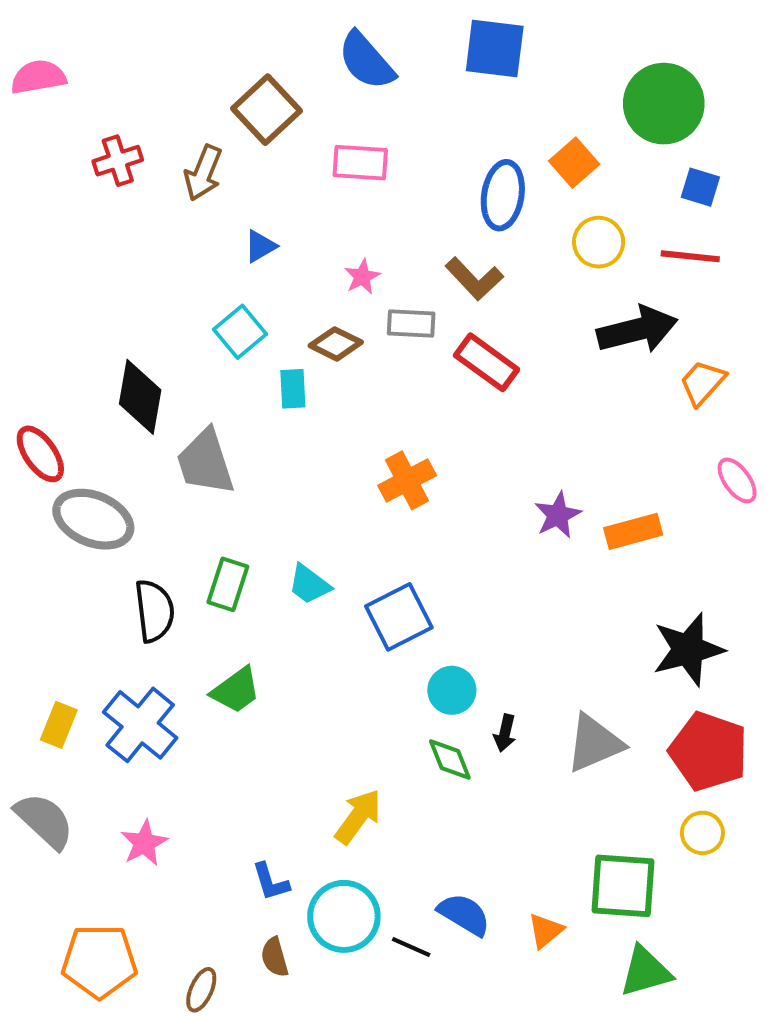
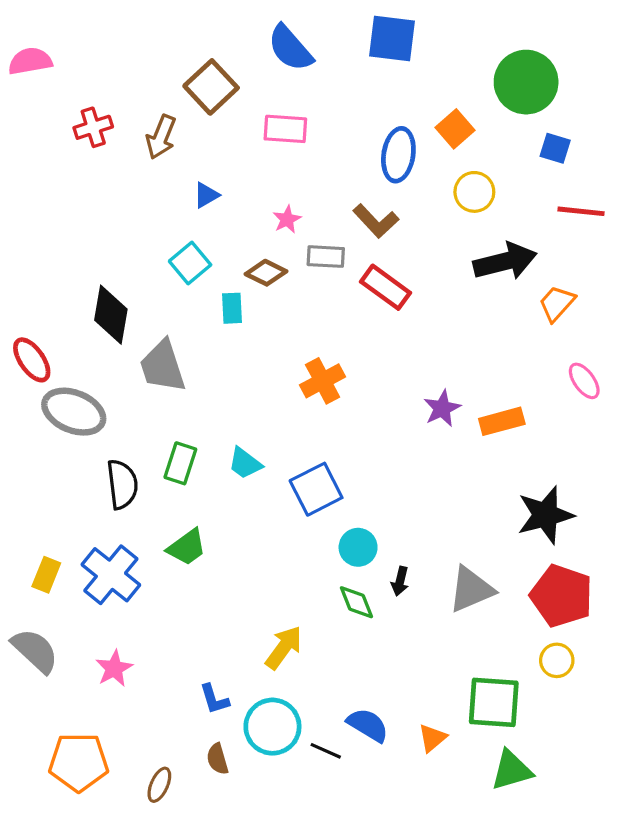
red line: (690, 256) -> (581, 211), moved

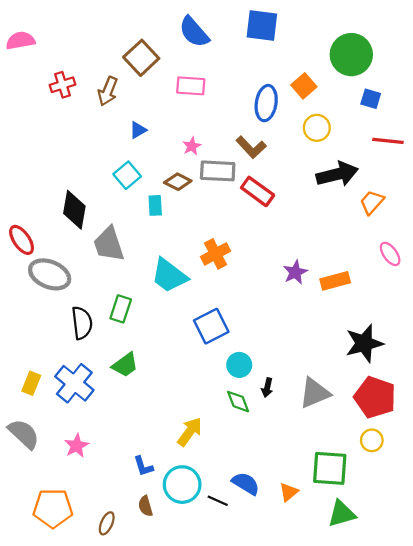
gray rectangle: (326, 257) -> (218, 171), size x1.4
cyan trapezoid: (245, 463) -> (169, 275), moved, size x1.6

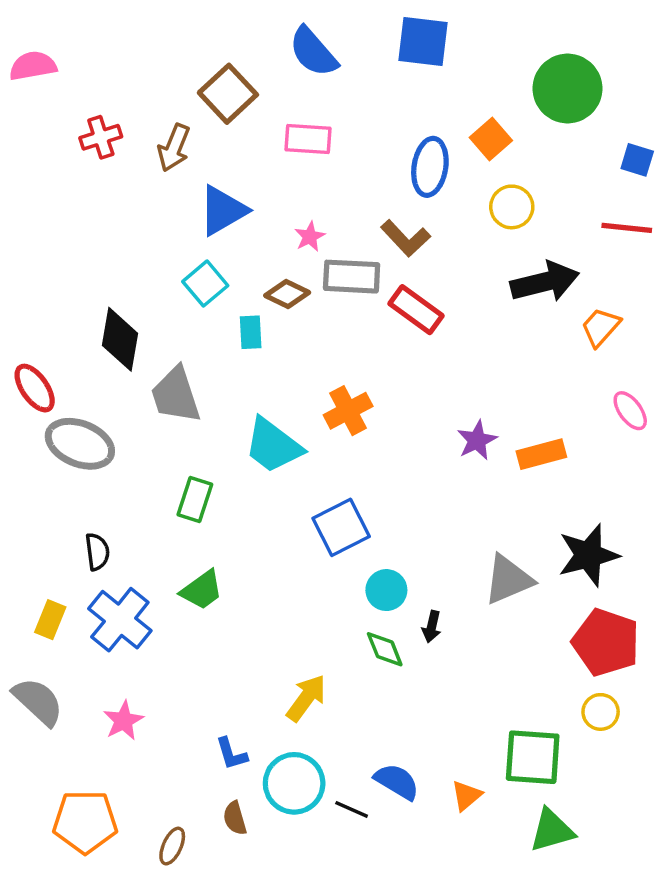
blue square: (371, 99) -> (637, 160), moved
blue triangle: (138, 130) -> (223, 210), size x1.8
black semicircle: (82, 323) -> (97, 552), moved, size x0.7
gray triangle: (315, 393) -> (508, 580), moved

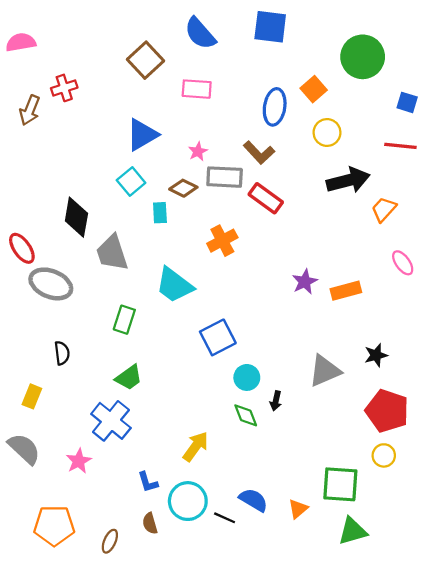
brown arrow: (174, 148) -> (30, 110), moved
orange cross: (348, 411) -> (222, 241), moved
black star: (588, 555) -> (376, 355), size x0.6
blue cross: (120, 620) -> (111, 421), moved

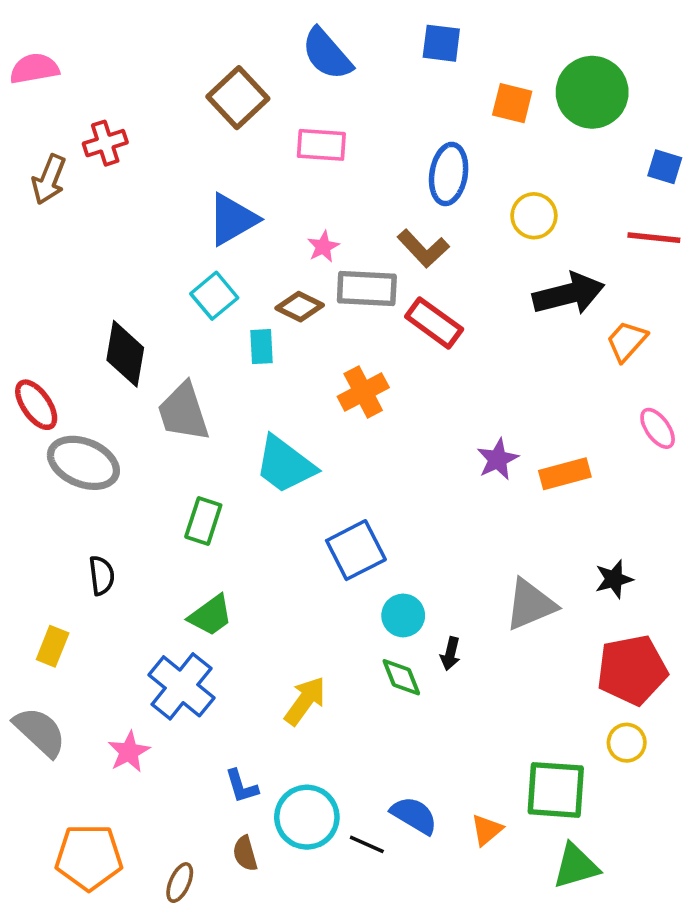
blue square: (270, 27) -> (441, 43), size x0.7
orange square: (314, 89) -> (512, 103), moved, turned -35
red pentagon: (387, 411) -> (632, 670), turned -30
yellow arrow: (196, 447) -> (305, 701), moved

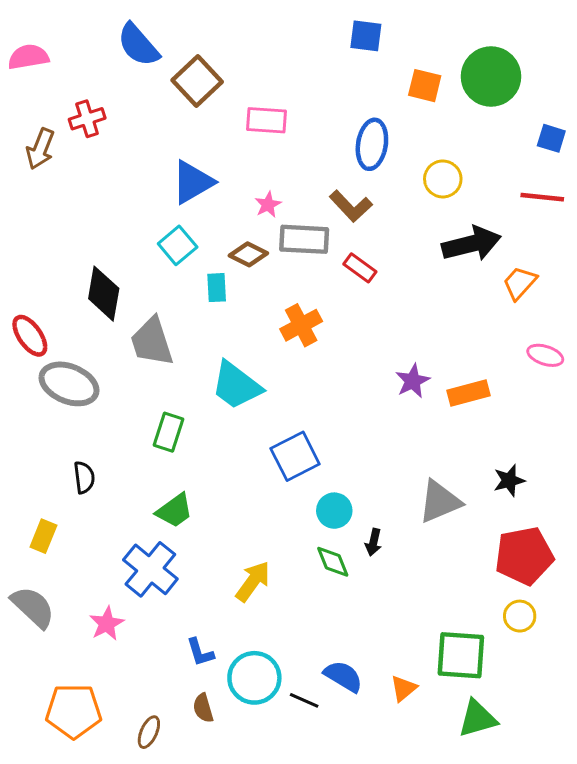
blue semicircle: (327, 54) -> (138, 45), moved
red rectangle: (434, 323) -> (360, 268), size x0.7
pink ellipse: (658, 428) -> (545, 355), turned -36

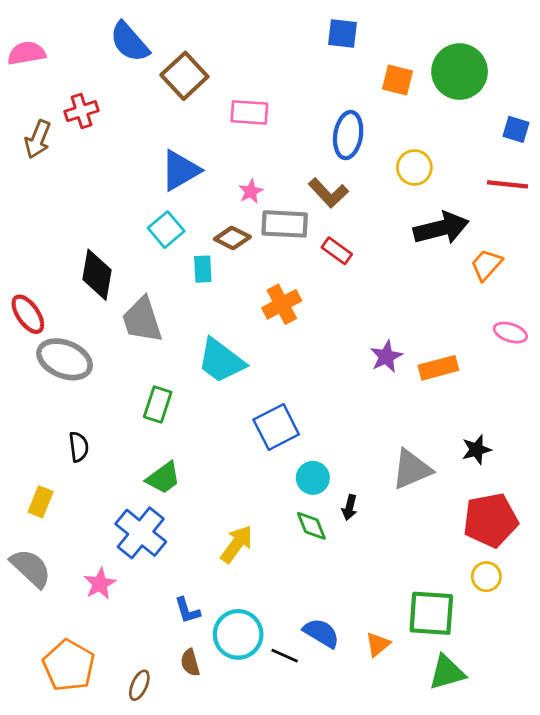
orange pentagon: (74, 711) -> (69, 665), turned 30

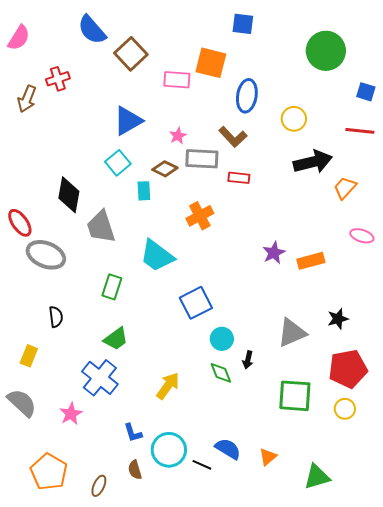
pink semicircle: (26, 53) -> (19, 38), turned 132
orange square: (397, 80) -> (211, 63), moved, size x1.4
red rectangle: (337, 251) -> (239, 178), turned -30
green square: (431, 613) -> (295, 396), moved

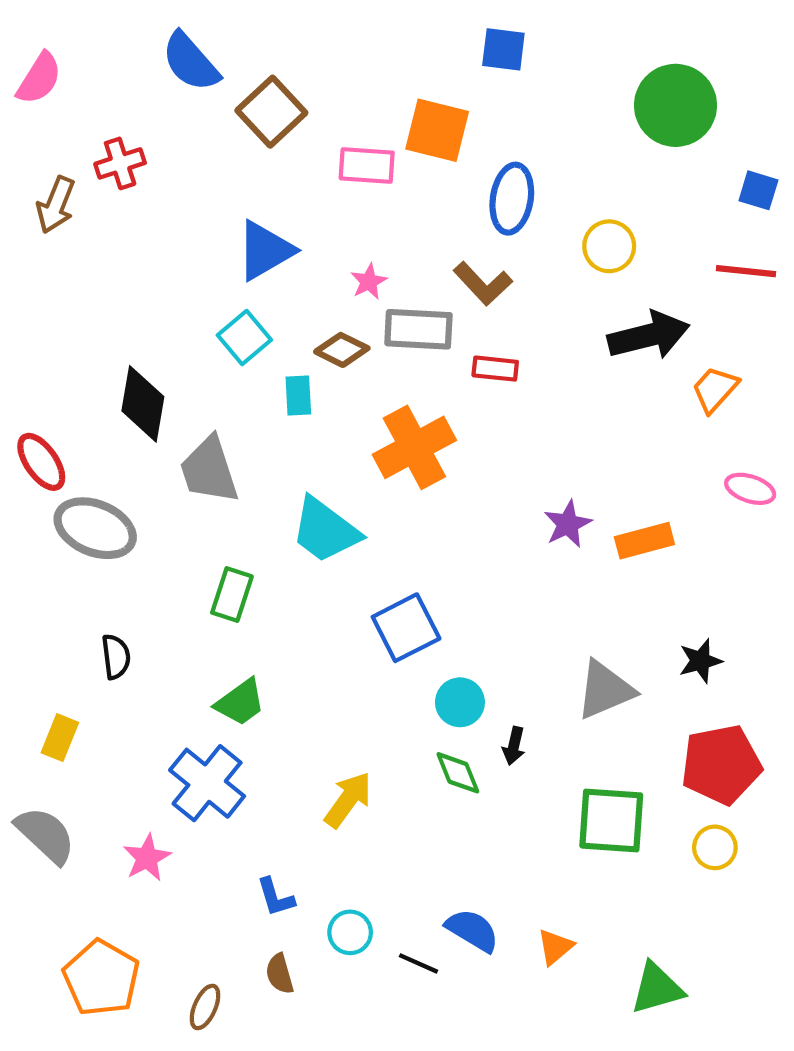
orange cross: (200, 216) -> (414, 447), size x1.4
cyan circle: (169, 450) -> (350, 932), size x0.6

